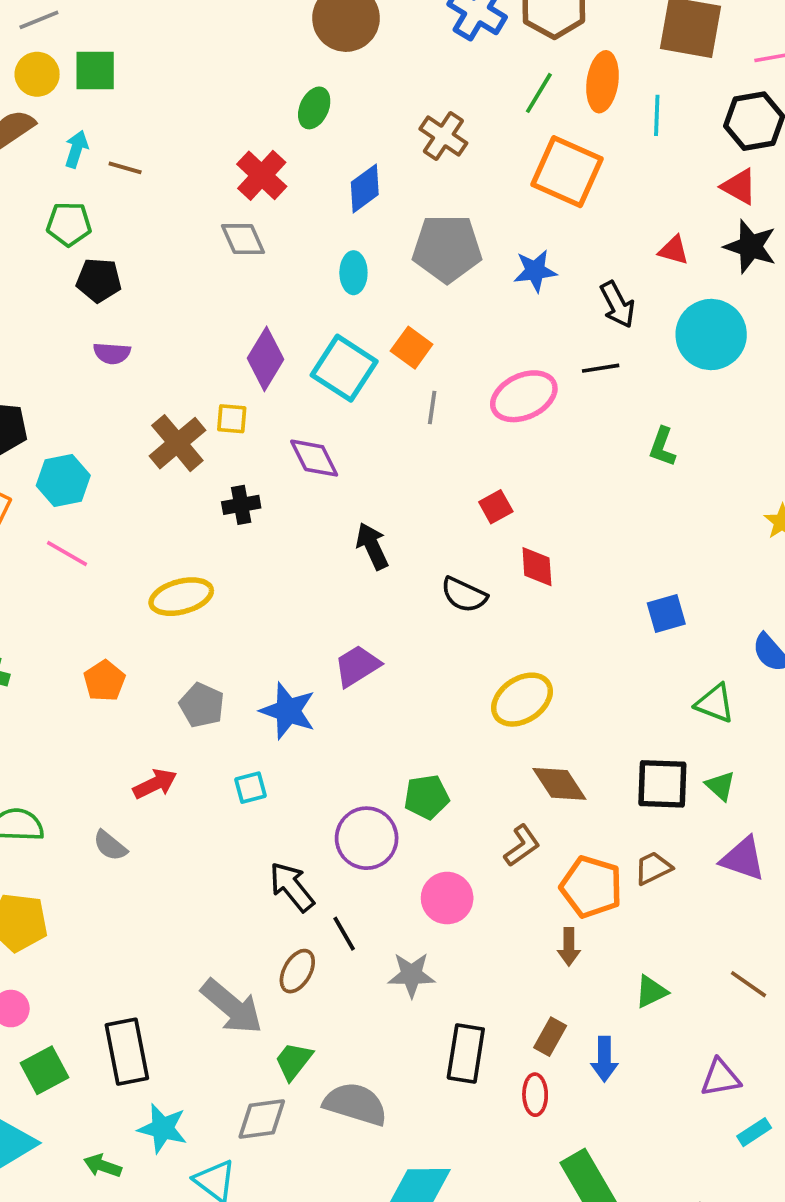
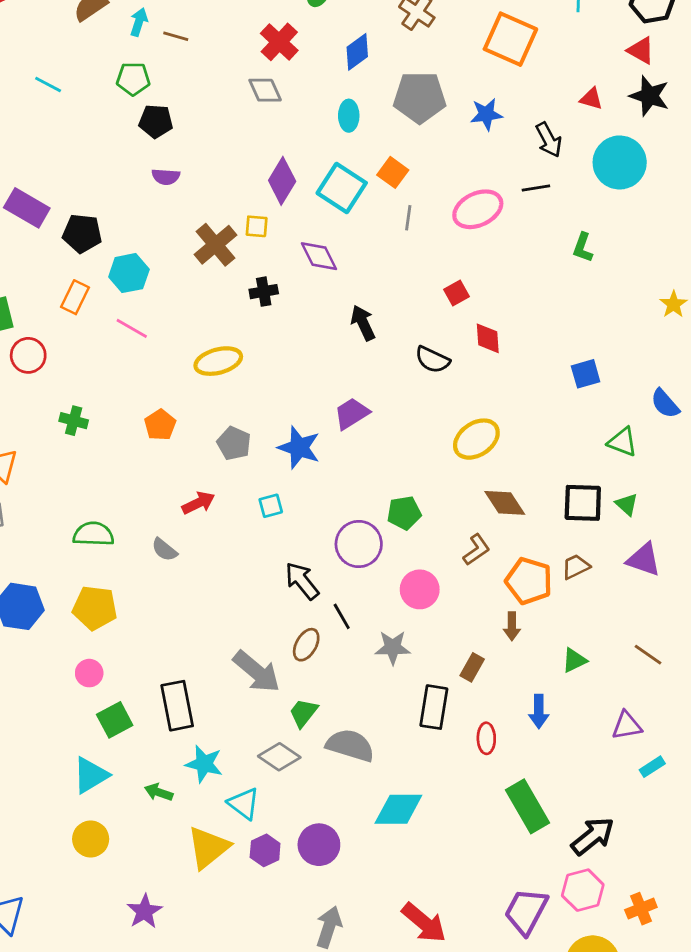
brown rectangle: (550, 1037) -> (472, 667), moved
gray diamond: (262, 1119) -> (279, 757), turned 42

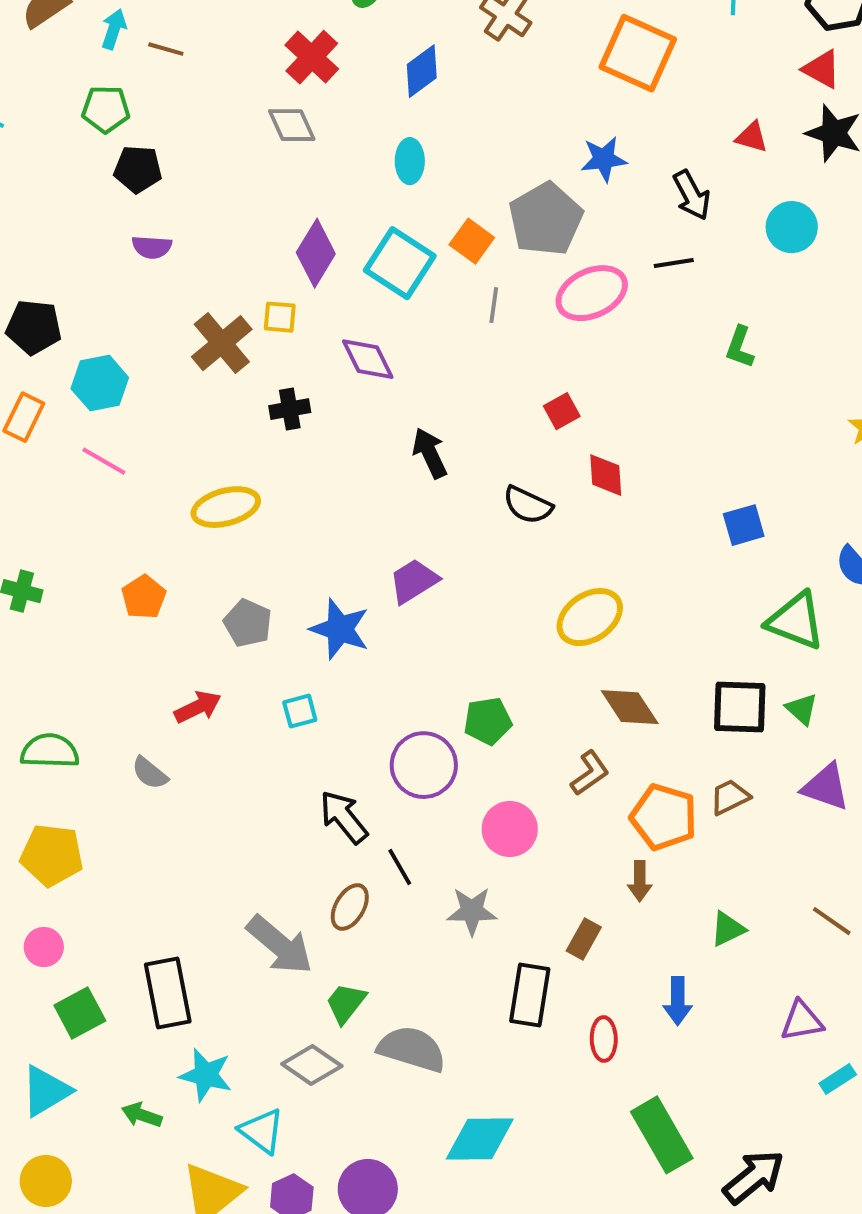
gray pentagon: (420, 97) -> (546, 219), moved, turned -30
cyan circle: (620, 162) -> (792, 227), size x0.7
green triangle: (622, 442) -> (796, 621), size x1.4

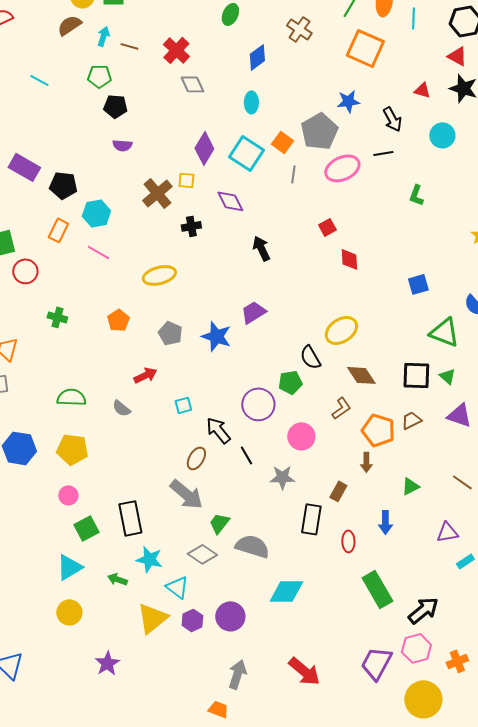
red cross: (312, 57) -> (176, 50), moved
black semicircle: (528, 505) -> (310, 357), moved, turned 35
cyan square: (300, 711) -> (183, 405), moved
brown ellipse: (350, 907) -> (196, 458), moved

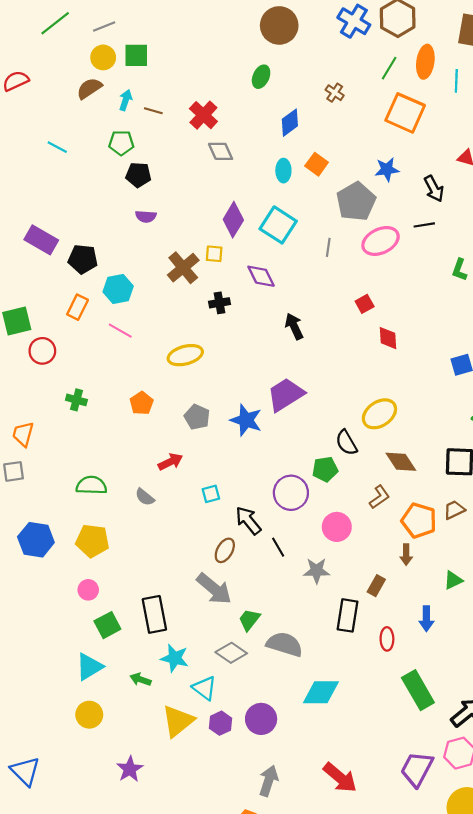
brown cross: (299, 29) -> (335, 93), size x0.7
orange square: (282, 142) -> (317, 164), moved
purple trapezoid: (253, 312) -> (286, 395), size x1.4

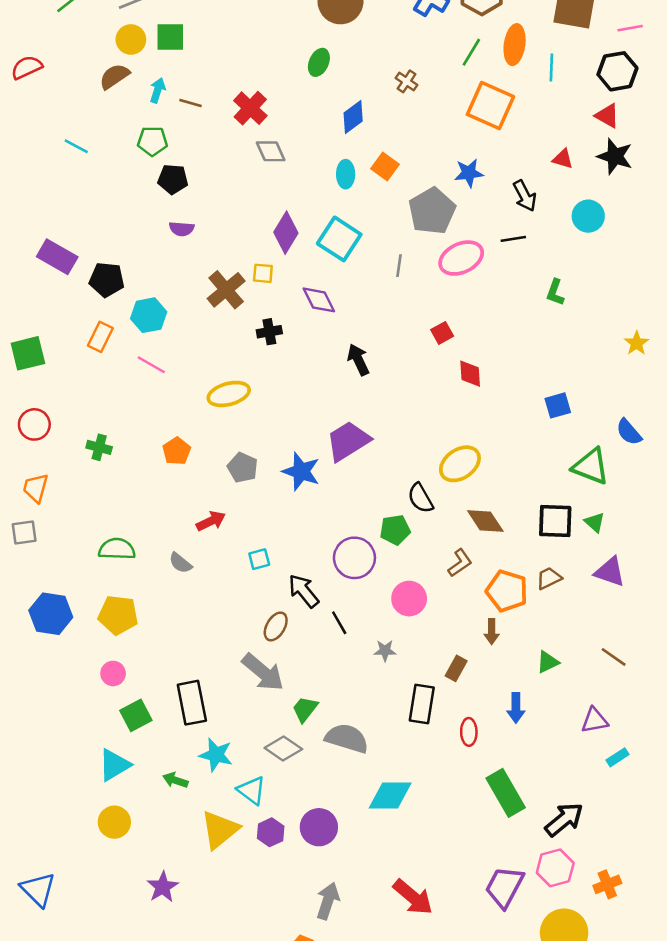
red circle: (42, 351) -> (34, 424), moved
gray star: (317, 571) -> (385, 651), size x0.7

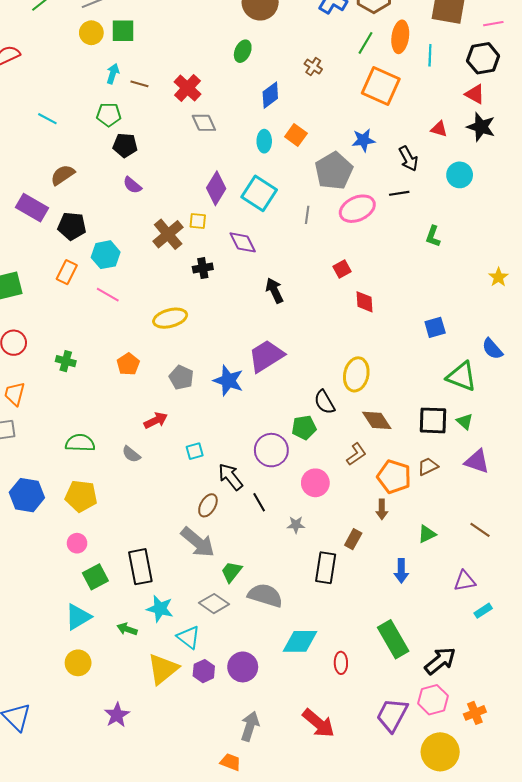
brown semicircle: (114, 76) -> (63, 175), moved
purple semicircle: (182, 229) -> (132, 185), turned 36
yellow ellipse: (460, 464) -> (356, 374), turned -44
red ellipse: (469, 732) -> (341, 663), moved

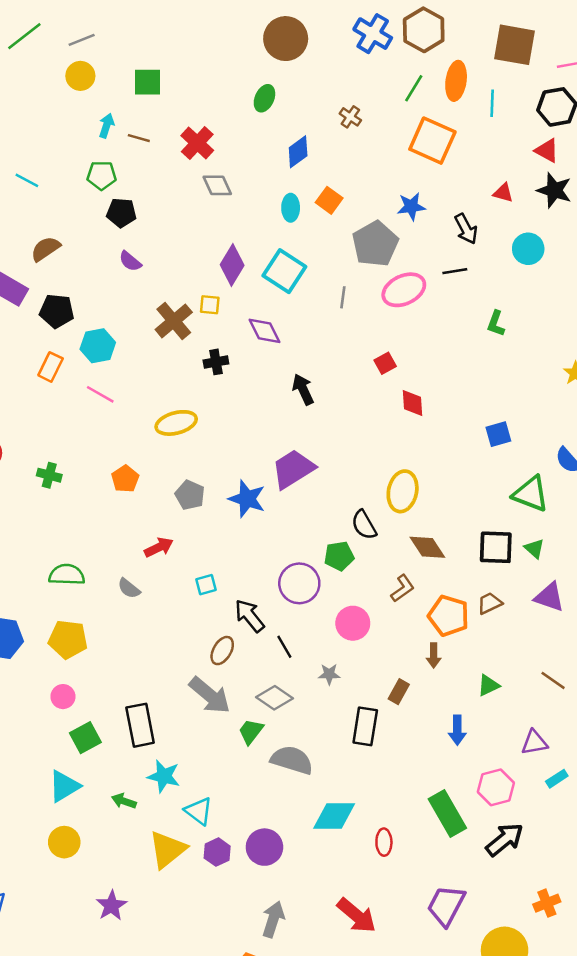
green square: (123, 31) -> (148, 82), moved
gray diamond: (214, 604) -> (274, 698), moved
pink hexagon: (433, 700) -> (496, 787), moved

